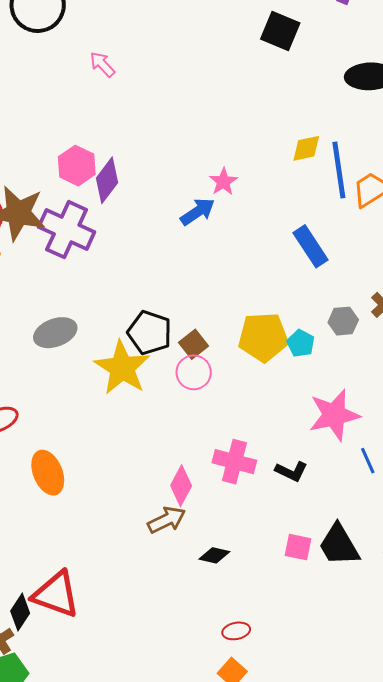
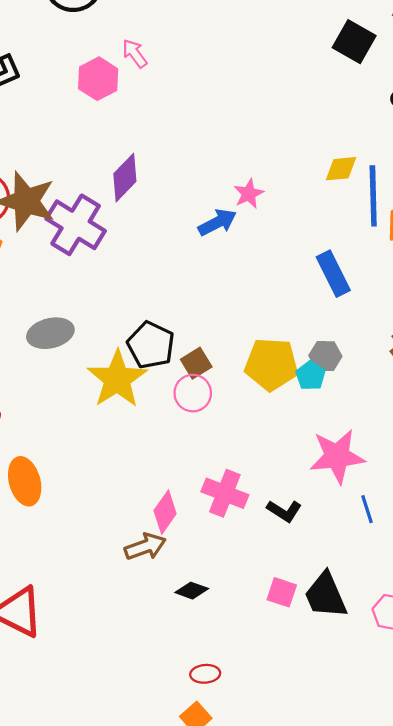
black square: (280, 31) -> (354, 42), moved
pink hexagon: (77, 166) -> (98, 79), moved
gray hexagon: (343, 321) -> (325, 356), moved

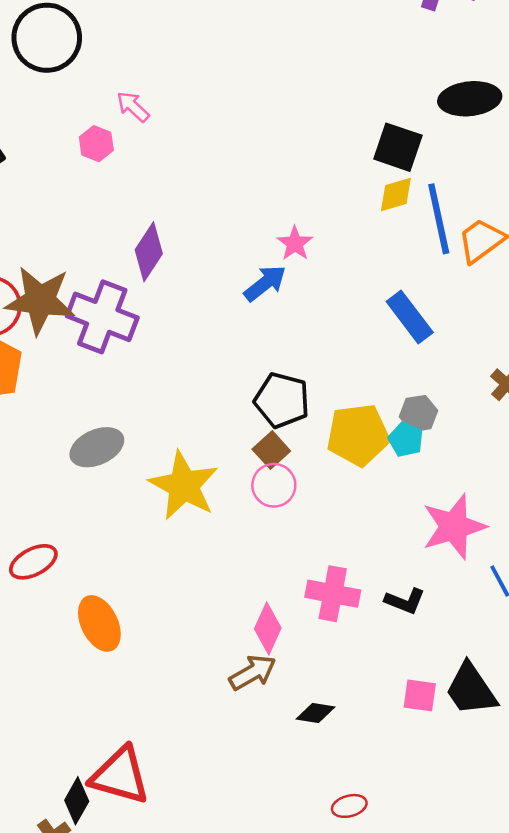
black square: (354, 42) -> (398, 147), moved
pink hexagon: (98, 79) -> (96, 144), size x0.7
black pentagon: (151, 345) -> (282, 400), moved

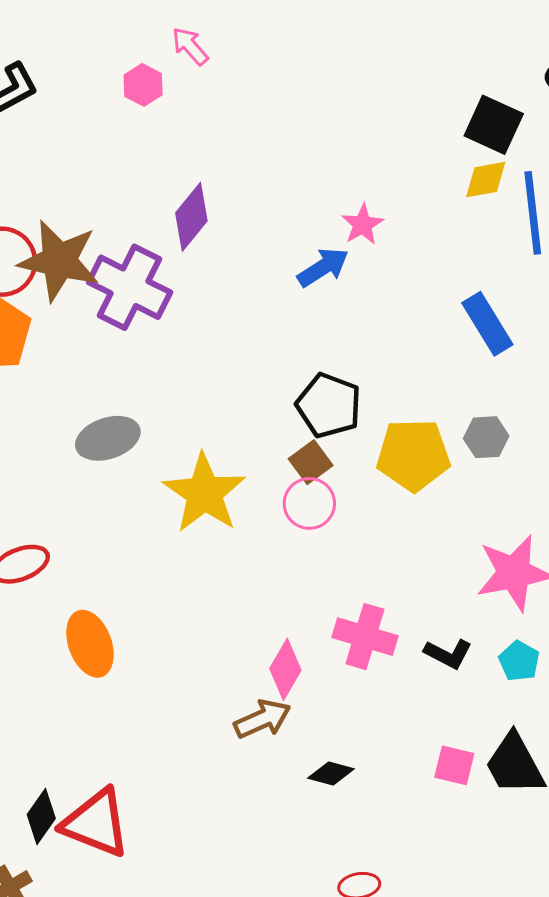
cyan pentagon: (406, 440) -> (519, 661), moved
black diamond: (77, 801) -> (41, 817), moved

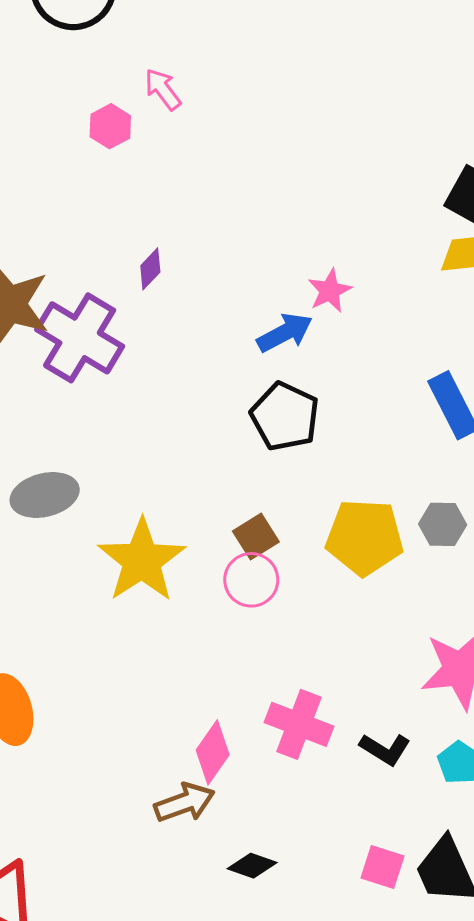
purple diamond: (191, 217) -> (150, 269), size x0.6
black pentagon: (329, 405) -> (285, 416), moved

